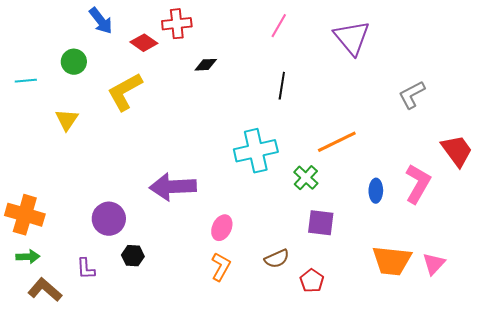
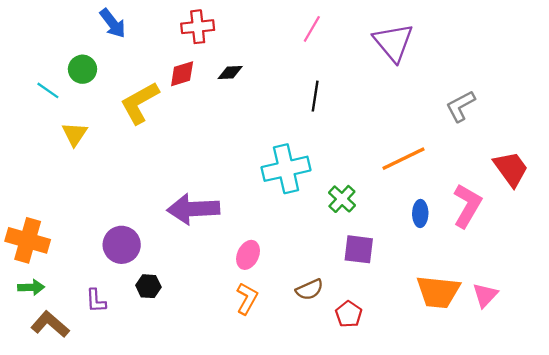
red diamond: (144, 43) -> (182, 74), moved, turned -52
cyan line: (26, 81) -> (48, 90), moved, turned 40
orange line: (337, 142) -> (403, 159), moved

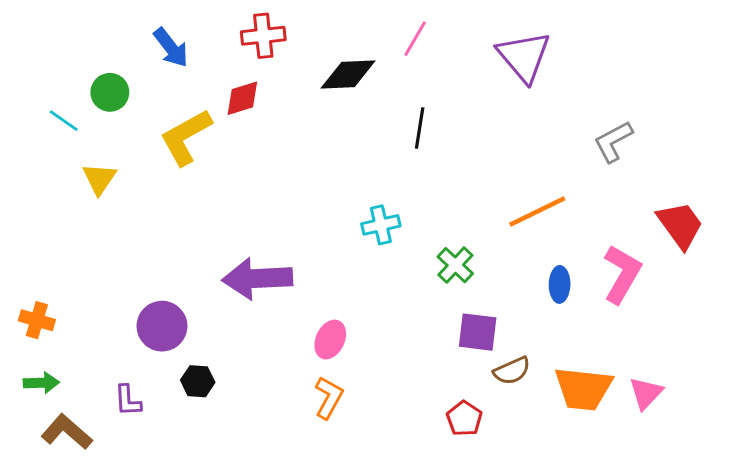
blue arrow: (113, 23) -> (171, 48), moved
black diamond: (230, 73) -> (348, 74), moved, size x1.6
cyan cross: (286, 169) -> (381, 225), size x0.6
orange cross: (28, 240) -> (37, 320), size x0.6
brown semicircle: (310, 290) -> (512, 371), moved

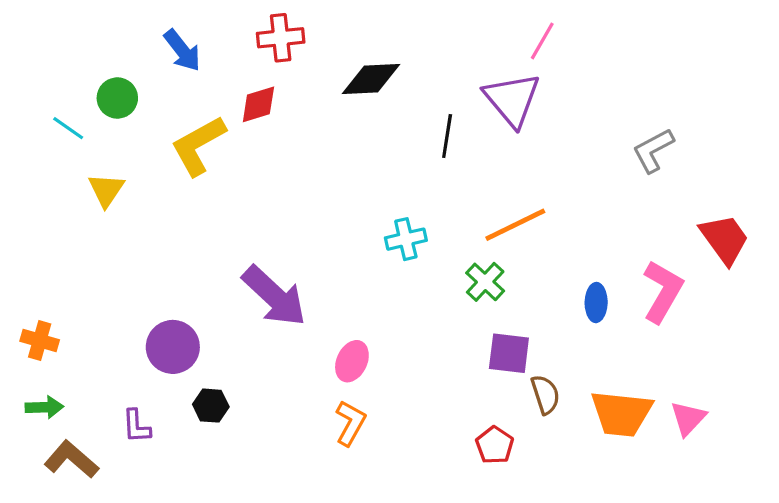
pink line: (415, 39) -> (542, 41), moved
purple triangle: (524, 57) -> (512, 100), moved
orange line: (537, 211) -> (515, 225), moved
purple arrow: (257, 278) -> (274, 296), turned -134
brown semicircle: (512, 371) -> (545, 394), turned -84

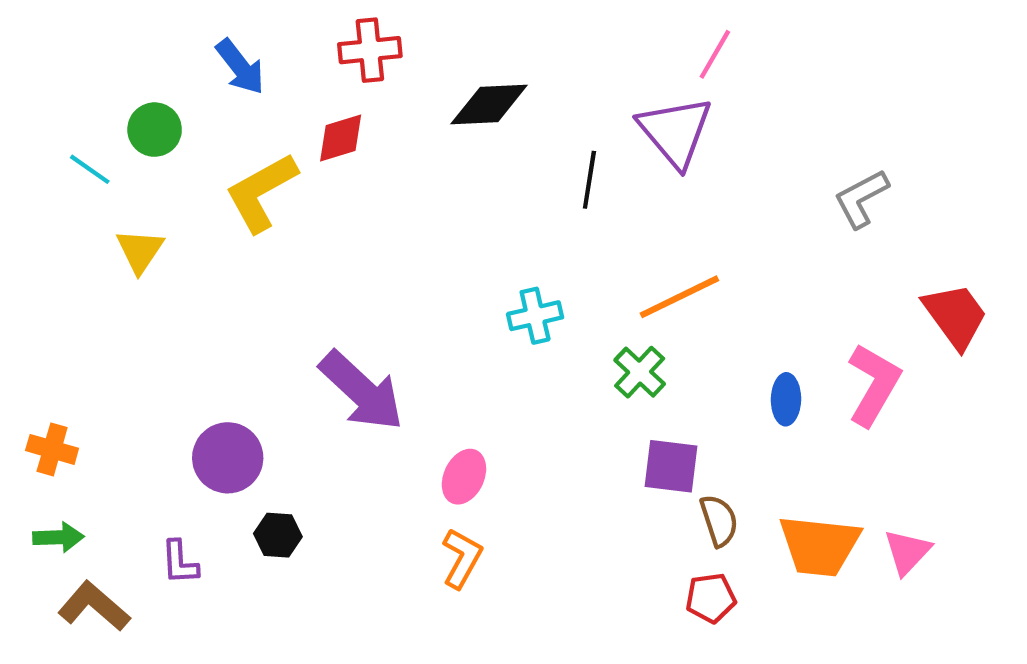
red pentagon: (495, 445) -> (711, 598), moved, turned 30

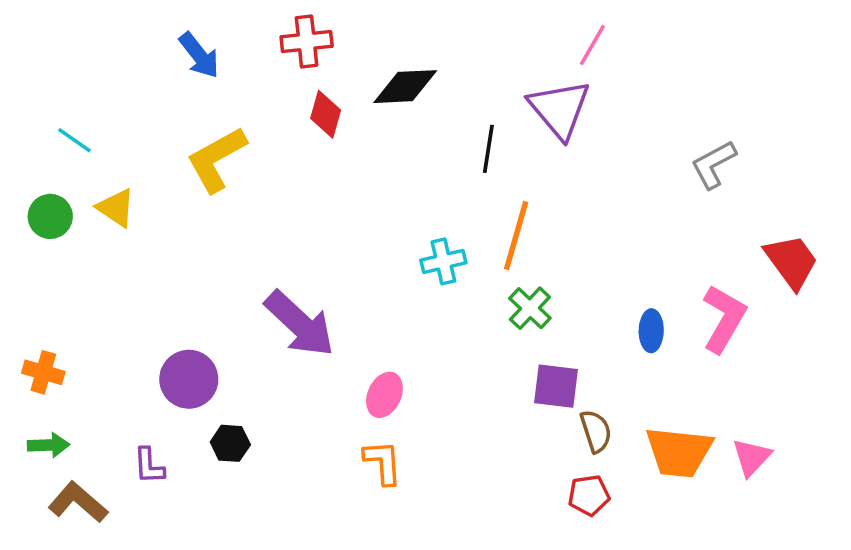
green circle: (155, 130) -> (50, 216), moved
red diamond: (341, 138) -> (326, 114), moved, turned -57
yellow triangle: (140, 251) -> (116, 208), turned -30
orange line: (679, 297) -> (516, 235), moved, turned -48
orange L-shape: (462, 558) -> (383, 462), turned -33

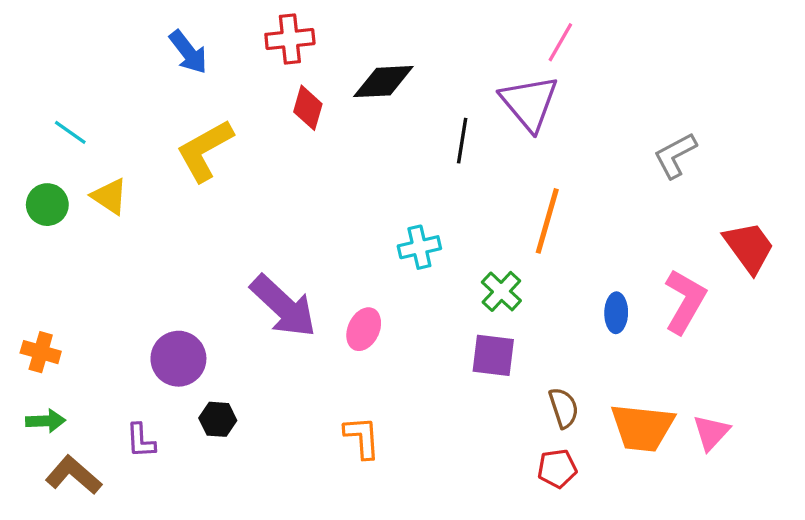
orange line: (516, 235) -> (547, 221), moved
purple square: (556, 386) -> (493, 355), moved
pink ellipse: (384, 395) -> (364, 329), moved

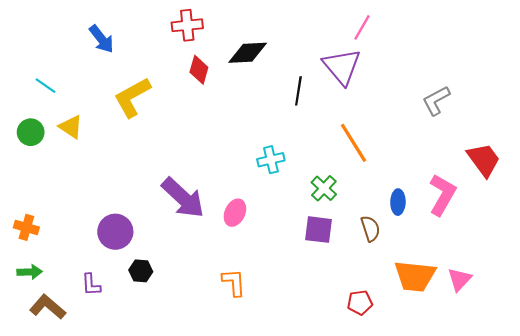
blue arrow: (188, 52) -> (102, 39), moved
orange line: (547, 221) -> (353, 143), turned -48
brown semicircle: (564, 408) -> (370, 229), moved

